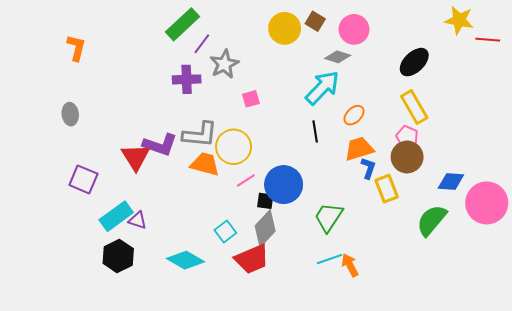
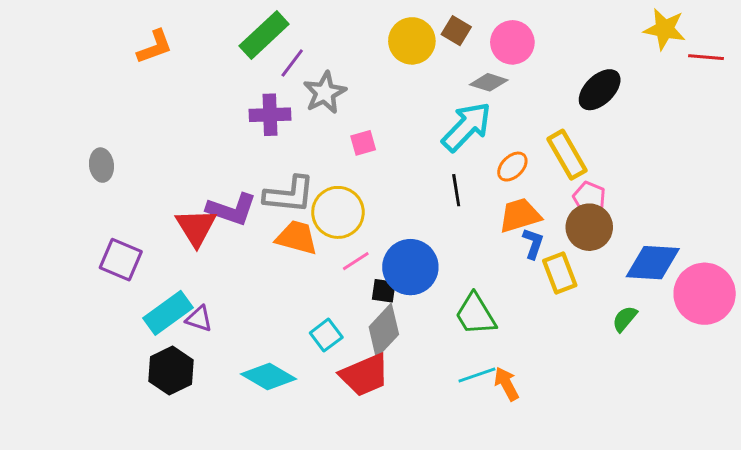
orange L-shape: (76, 48) -> (155, 47), moved, turned 56
yellow rectangle: (414, 107) -> (567, 155), moved
blue diamond: (451, 181) -> (653, 263), size x1.4
green trapezoid: (328, 217) -> (475, 314), turned -64
green semicircle: (432, 220) -> (625, 319), size x0.6

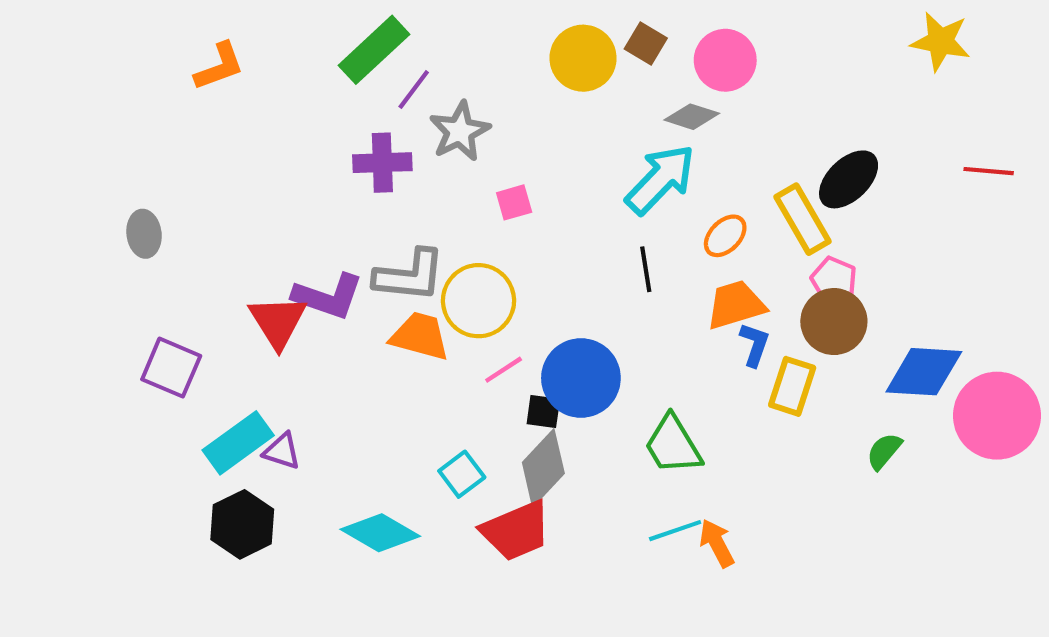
red line: (706, 57) -> (989, 171), moved
black ellipse: (600, 90) -> (849, 179), moved
yellow rectangle: (560, 273) -> (792, 386), turned 39

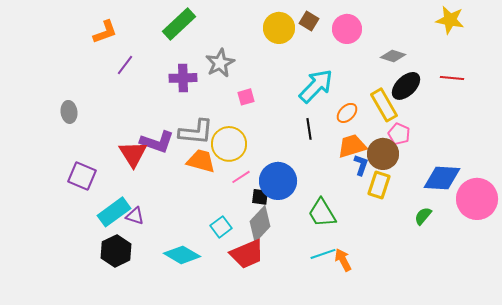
purple line: (414, 89) -> (125, 65), moved
gray diamond: (692, 117) -> (393, 56), moved
red line: (989, 171) -> (452, 78), moved
brown circle: (834, 322) -> (383, 154), moved

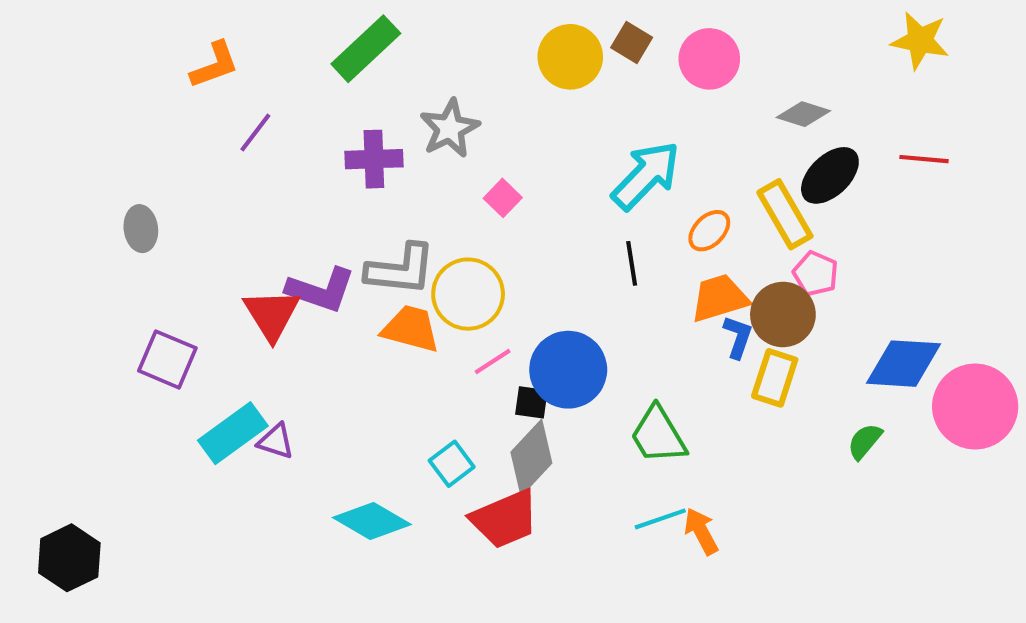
pink square: (246, 97) -> (503, 198), turned -30
black hexagon: (116, 251) -> (69, 558), moved

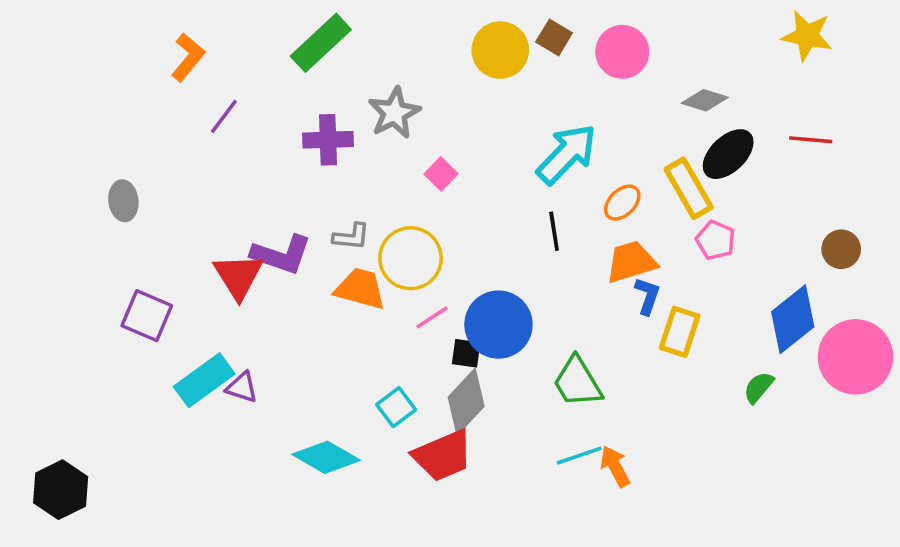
orange L-shape: (214, 65) -> (188, 57), turned -30
gray L-shape: (401, 269) -> (351, 237), size x0.6
brown circle: (783, 314) -> (841, 249), moved, size x0.7
blue diamond: (904, 364) -> (793, 319), turned -42

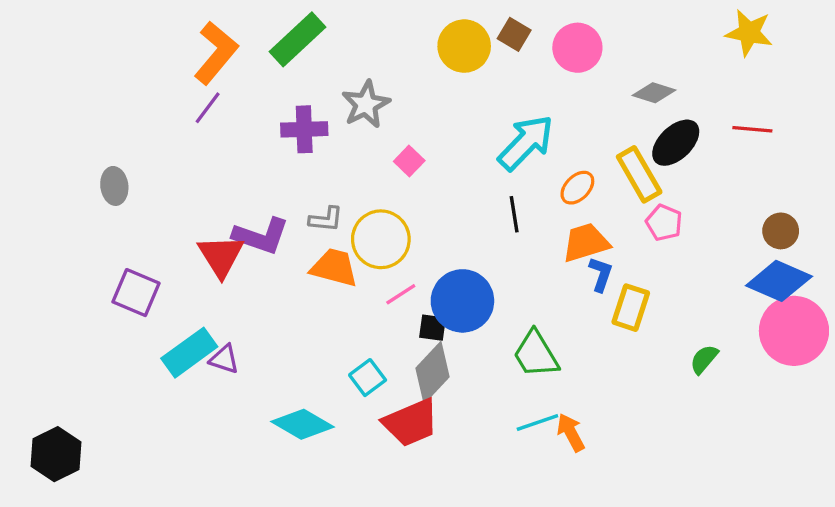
orange L-shape: (188, 57) -> (216, 53), moved, size x1.4
blue diamond: (793, 319) -> (779, 281), moved, turned 62

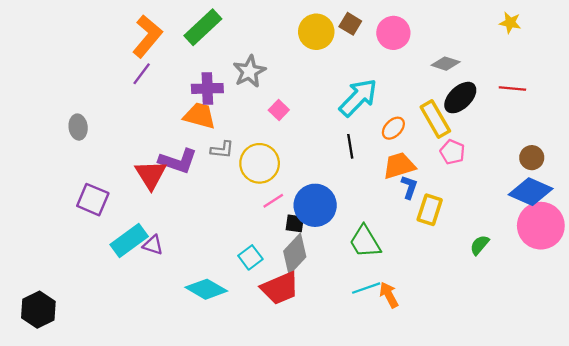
yellow star: (749, 33) -> (510, 23), size x0.7
orange trapezoid: (334, 268) -> (199, 116), moved

